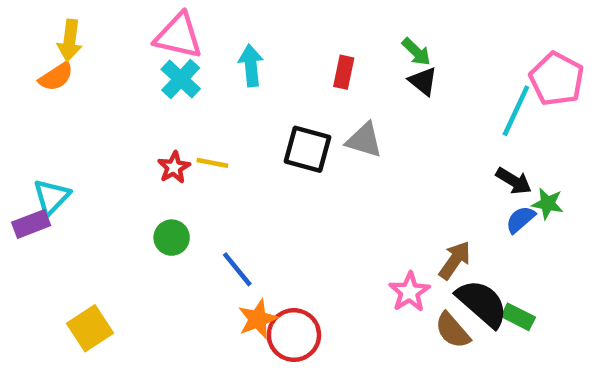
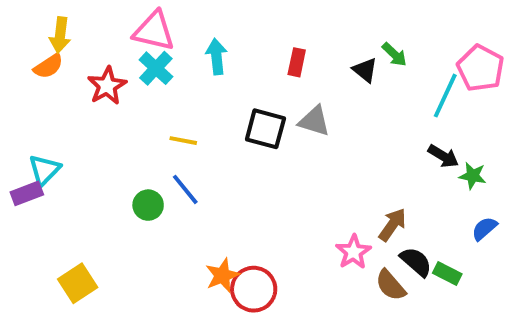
green arrow: (416, 52) -> (394, 55), moved
red star: (174, 167) -> (107, 86), moved, size x1.4
blue semicircle: (520, 219) -> (484, 229), moved
blue line: (237, 269) -> (185, 189), moved
black semicircle: (482, 303) -> (416, 262), size x0.7

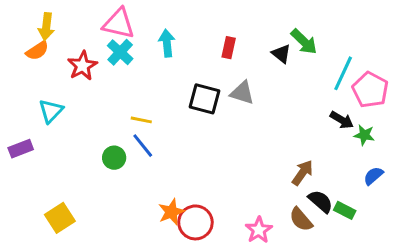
green arrow: (394, 55) -> (304, 42), size x1.4
pink pentagon: (480, 68) -> (370, 90), moved
yellow line: (183, 141) -> (141, 120), moved
cyan triangle: (44, 170) -> (51, 111), moved
pink star: (353, 252) -> (259, 230), moved

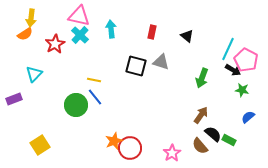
green arrow: (304, 42) -> (202, 78), moved, turned 66
black arrow: (342, 120) -> (233, 70), moved
green circle: (114, 158) -> (76, 105), size x1.5

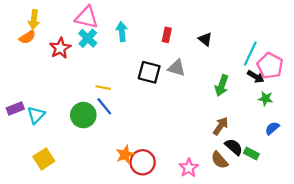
cyan triangle: (34, 74) -> (36, 115), moved

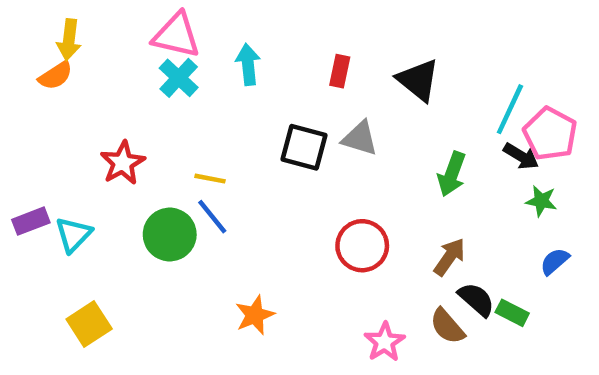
black triangle: (205, 39) -> (418, 80), size x1.5
red star: (60, 48) -> (123, 163), moved
red circle: (143, 162) -> (362, 246), moved

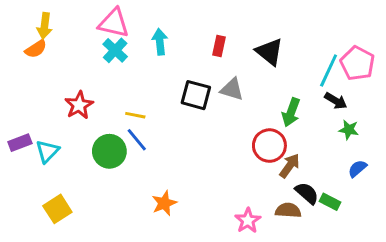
pink pentagon: (550, 134) -> (357, 63), moved
red circle: (362, 246) -> (269, 146), moved
brown semicircle: (447, 326) -> (288, 210), turned 135

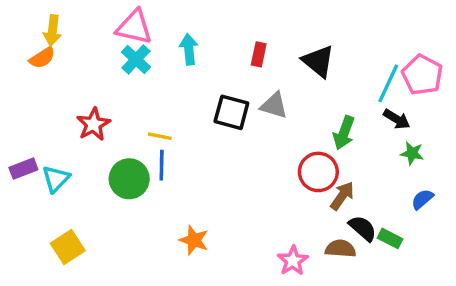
blue line: (137, 140) -> (162, 165), turned 40
orange star: (164, 203) -> (194, 240), turned -30

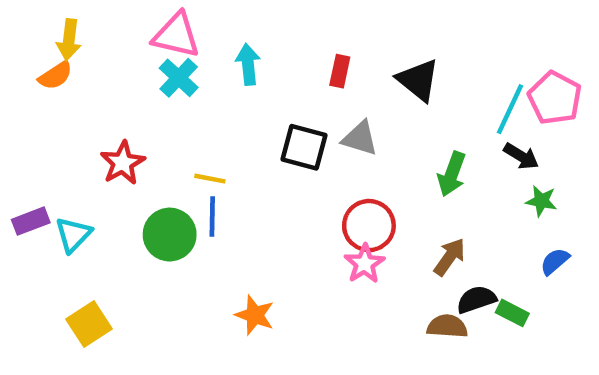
red circle: (318, 172) -> (369, 226), moved
black semicircle: (363, 228) -> (476, 299), turned -60
pink star: (293, 261) -> (364, 264), moved

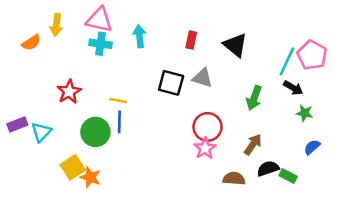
yellow arrow: (69, 40) -> (56, 25), moved
cyan cross: (179, 78) -> (100, 44), turned -35
orange star: (255, 315) -> (90, 177), moved
yellow square: (89, 324) -> (73, 167), moved
brown semicircle: (447, 326) -> (234, 179), moved

